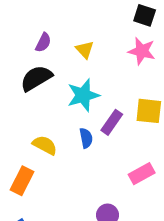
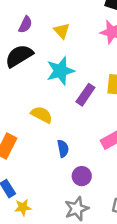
blue semicircle: (86, 138) -> (63, 149), moved
yellow semicircle: (45, 145) -> (42, 115), moved

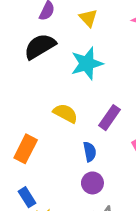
purple rectangle: (85, 95) -> (110, 118), moved
purple circle: (82, 176) -> (92, 183), moved

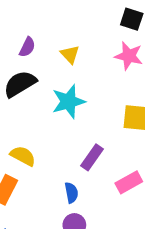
yellow semicircle: (65, 113) -> (23, 156), moved

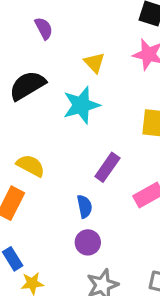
purple semicircle: (27, 47) -> (44, 28), moved, turned -54
yellow triangle: (70, 54) -> (94, 63), moved

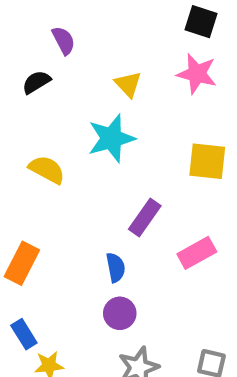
black semicircle: (27, 86) -> (36, 82), moved, size x0.6
yellow semicircle: (31, 166) -> (47, 170), moved

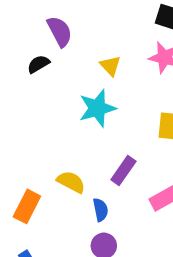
purple semicircle: (64, 40) -> (60, 31), size x1.4
yellow semicircle: (47, 170) -> (71, 182), moved

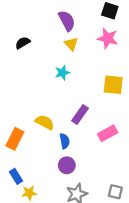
purple semicircle: (60, 31) -> (67, 21), moved
cyan star: (97, 108) -> (62, 73), size x0.6

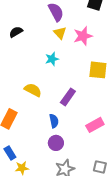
pink star: (108, 38) -> (83, 36), moved, turned -30
yellow semicircle: (45, 122) -> (33, 90), moved
pink rectangle: (108, 133) -> (95, 125), moved

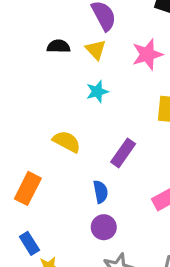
black semicircle: (16, 32) -> (59, 46), moved, turned 32
yellow triangle: (60, 33) -> (96, 50), moved

